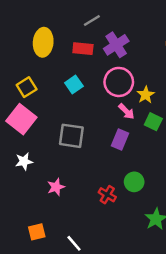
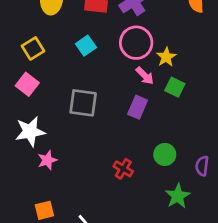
pink square: (21, 119) -> (27, 84), size x0.7
white star: (24, 161) -> (30, 132), size x1.5
green circle: (134, 182) -> (165, 154), moved
pink star: (56, 187) -> (47, 160), moved

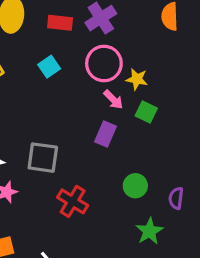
yellow star: (166, 57) -> (137, 79), turned -30
gray square: (83, 103) -> (43, 158), moved
red cross: (123, 169) -> (73, 201), moved, size x1.4

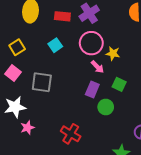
green square: (146, 112) -> (119, 84), moved
gray square: (43, 158) -> (42, 82), moved
green circle: (135, 186) -> (106, 107), moved

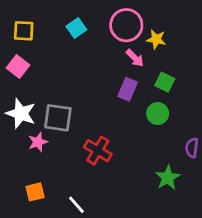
yellow square: (17, 47) -> (24, 31), turned 35
gray square: (42, 82) -> (58, 118), moved
white star: (15, 107) -> (21, 114), turned 30
green circle: (106, 107) -> (158, 114), moved

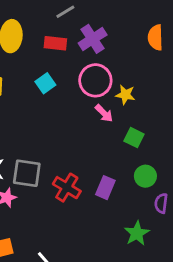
purple rectangle: (128, 89) -> (105, 188), moved
green circle: (158, 114) -> (145, 176), moved
red cross: (98, 151) -> (67, 188), moved

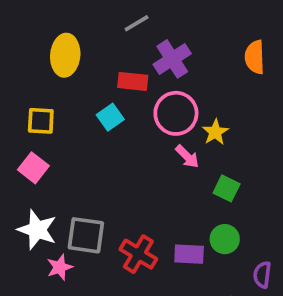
red rectangle: (55, 43) -> (133, 81), moved
yellow star: (125, 95) -> (215, 132), turned 30
green circle: (145, 176) -> (225, 239), moved
purple rectangle: (105, 188) -> (189, 254), turned 70

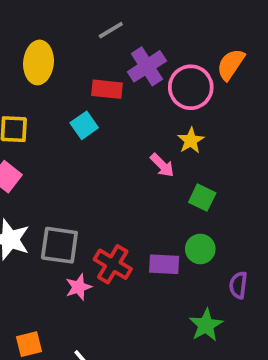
orange semicircle: (255, 57) -> (231, 64), turned 36
pink circle: (176, 113) -> (191, 87), moved
pink star: (60, 267) -> (78, 287), moved

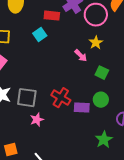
red cross: (113, 264) -> (61, 98), moved

